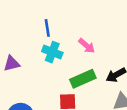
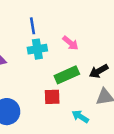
cyan cross: (52, 52) -> (37, 49), turned -30

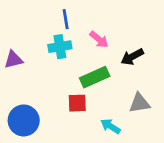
blue line: (32, 26) -> (66, 19), moved
black arrow: (99, 71) -> (132, 57), moved

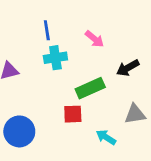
blue line: (66, 19) -> (47, 30), moved
pink arrow: (99, 39) -> (94, 39), moved

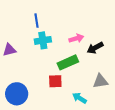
pink arrow: (94, 39) -> (76, 38), moved, turned -56

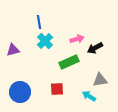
cyan cross: (43, 40) -> (45, 41), turned -35
red square: (55, 81) -> (57, 89), moved
cyan arrow: (79, 98) -> (89, 96), moved

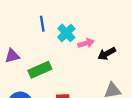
cyan cross: (45, 41) -> (66, 33), moved
green rectangle: (69, 62) -> (40, 70), moved

